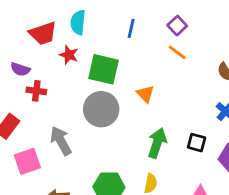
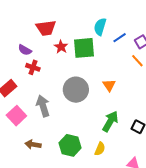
cyan semicircle: (78, 22) -> (100, 27), moved
blue line: (131, 28) -> (120, 38), moved, turned 32
green square: (104, 69) -> (84, 48), moved, turned -30
pink square: (27, 161) -> (16, 116), turned -36

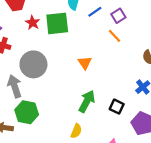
gray circle: (76, 90) -> (33, 64), moved
green hexagon: (70, 145) -> (27, 112), moved

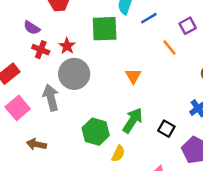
purple square: (118, 16) -> (188, 26), moved
red star: (33, 23) -> (67, 46), moved
green hexagon: (27, 112) -> (96, 132), moved

